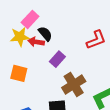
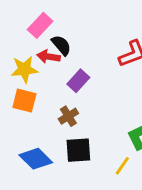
yellow star: (20, 37) -> (24, 69), moved
brown cross: (74, 85) -> (68, 116), moved, size x0.6

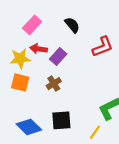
black semicircle: (61, 45) -> (72, 25), moved
purple rectangle: (78, 81) -> (58, 56), moved
brown cross: (68, 116) -> (54, 84), moved

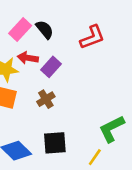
black semicircle: (72, 25) -> (45, 30), moved
red L-shape: (103, 47) -> (92, 37), moved

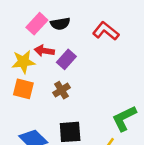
black semicircle: (45, 30) -> (60, 24), turned 120
red L-shape: (92, 37) -> (106, 31), turned -120

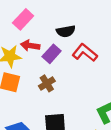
black semicircle: (60, 24) -> (66, 31), moved
red L-shape: (106, 31) -> (85, 53), moved

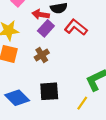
red arrow: (30, 46) -> (41, 14), moved

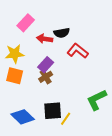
purple rectangle: (46, 28) -> (46, 65), moved
yellow line: (82, 103) -> (66, 119), moved

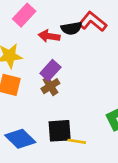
red L-shape: (78, 51) -> (93, 22), moved
yellow line: (66, 119) -> (77, 141), turned 64

